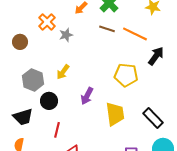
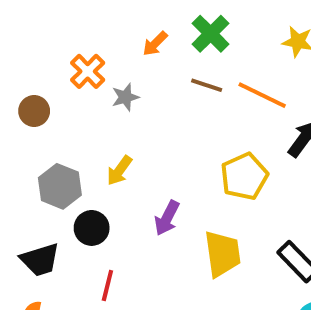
yellow pentagon: (126, 75) -> (244, 176), turned -30

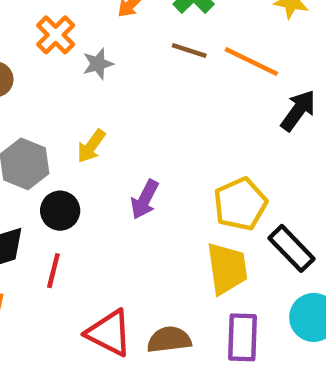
yellow pentagon: (244, 176) -> (240, 204), moved
yellow trapezoid: (222, 254) -> (227, 268), moved
red line: (107, 285) -> (53, 271), moved

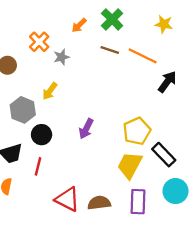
yellow arrow: (91, 146) -> (50, 91), moved
yellow trapezoid: (227, 268) -> (130, 165), turned -144

